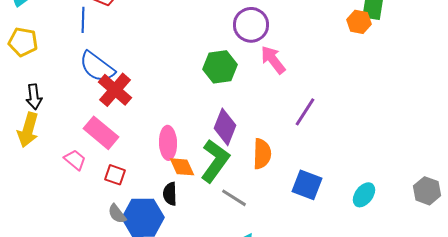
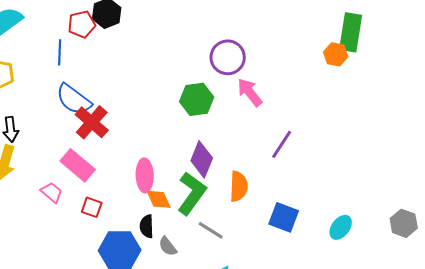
gray semicircle: (117, 214) -> (168, 246), moved

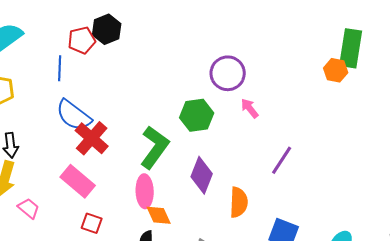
pink arrow: (250, 92) -> (250, 108), size x0.7
pink trapezoid: (52, 192) -> (29, 208), moved
green L-shape: (192, 193) -> (155, 147), moved

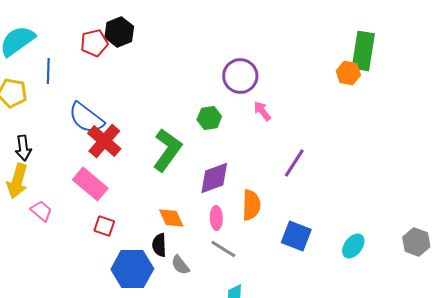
blue line: (60, 68) -> (48, 71), moved
green hexagon: (197, 115) -> (209, 118), size x0.7
purple diamond: (202, 175) -> (214, 178), turned 48
pink ellipse: (145, 191) -> (216, 218), moved, size x0.7

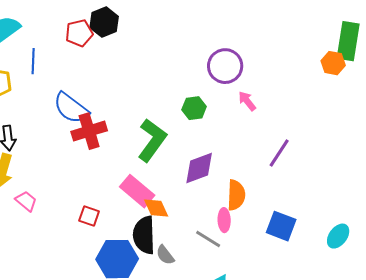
red cross: (104, 141) -> (89, 131), turned 32
pink rectangle: (90, 184) -> (137, 191), moved
pink ellipse: (216, 218) -> (224, 220), moved
black semicircle: (159, 245) -> (144, 235), size x1.6

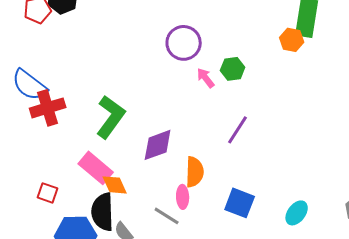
green hexagon: (194, 108) -> (233, 69), moved

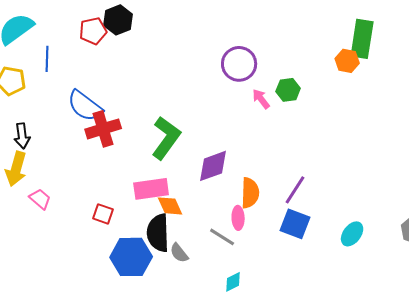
purple line: (238, 130) -> (295, 190), moved
pink rectangle: (96, 168) -> (151, 189), turned -48

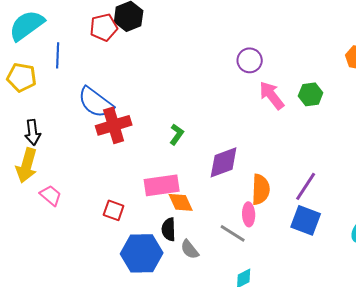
purple circle: (239, 64) -> (250, 60), size x0.7
green hexagon: (288, 90) -> (311, 94), moved
pink arrow: (261, 99) -> (272, 95), size x1.4
green L-shape: (166, 138) -> (177, 134), size x0.5
black semicircle: (158, 233) -> (169, 229), size x0.6

